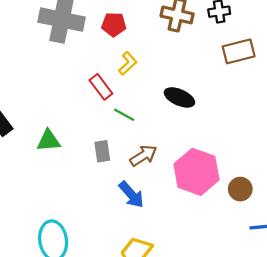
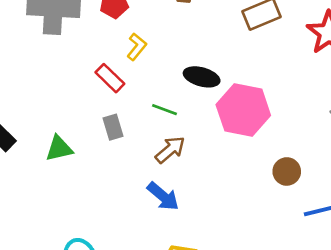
green line: (124, 115) -> (165, 110), moved
gray rectangle: (102, 151) -> (113, 127), moved
pink hexagon: (196, 172) -> (243, 110), moved

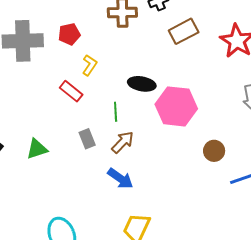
green line: (165, 110) -> (116, 112), turned 72
gray rectangle: (113, 127) -> (87, 139), moved

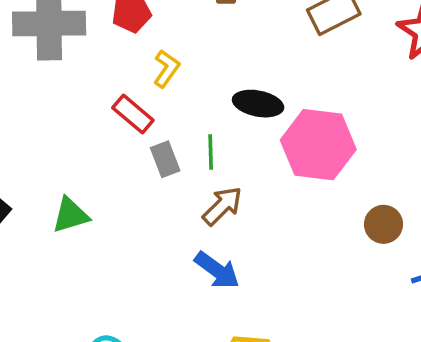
gray rectangle: (87, 139) -> (165, 159), moved

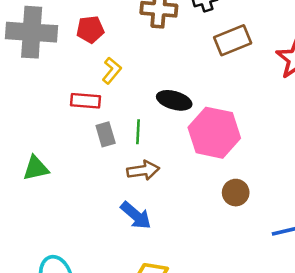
red rectangle: (133, 114) -> (85, 101), turned -40
brown arrow: (222, 206) -> (143, 170), turned 32
brown circle: (383, 224) -> (236, 193), moved

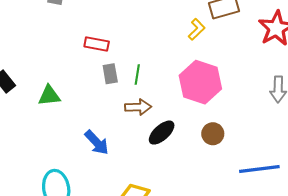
yellow L-shape: (112, 71) -> (197, 29), moved
black ellipse: (174, 100) -> (162, 133), moved, turned -64
blue arrow: (136, 215) -> (97, 142), moved

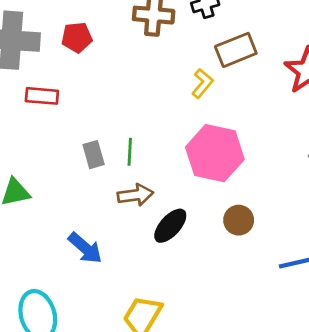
red rectangle: (97, 44) -> (42, 96), moved

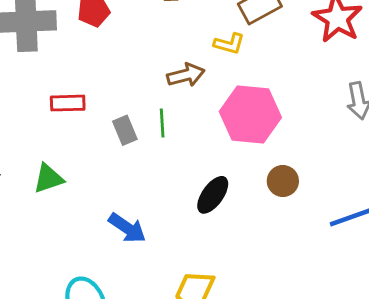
yellow L-shape: (202, 83) -> (229, 44), turned 72
red rectangle: (42, 96) -> (68, 103), moved
brown arrow: (135, 195) -> (186, 75), moved

